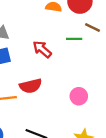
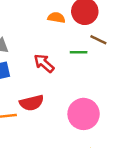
pink circle: (79, 96) -> (84, 114), size x1.6

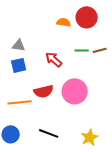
brown line: (98, 40) -> (100, 50), moved, turned -40
pink circle: (84, 114) -> (75, 91), moved

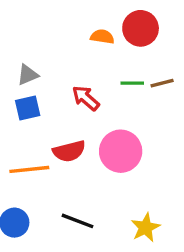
gray triangle: (19, 45) -> (28, 75), turned -32

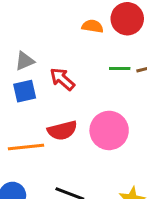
red arrow: (86, 98) -> (62, 79), moved

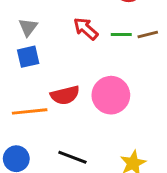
gray triangle: (25, 61) -> (28, 27), turned -30
red arrow: (62, 79) -> (86, 29), moved

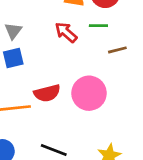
green line: (121, 35) -> (98, 26), moved
brown line: (148, 35) -> (117, 50), moved

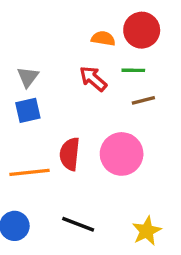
brown line: (117, 50) -> (143, 100), moved
red semicircle: (47, 93) -> (70, 154), turned 110

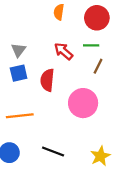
orange semicircle: (103, 38) -> (59, 12), moved, turned -91
brown line: (143, 100) -> (98, 66), turned -49
red semicircle: (70, 154) -> (47, 80), moved

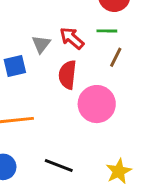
gray triangle: (19, 50) -> (41, 44), moved
red semicircle: (47, 80) -> (67, 75), moved

